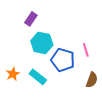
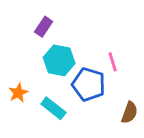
pink line: (86, 50) -> (113, 62), moved
orange star: (13, 74) -> (18, 93), moved

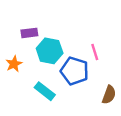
purple rectangle: (44, 27) -> (29, 33), moved, turned 49
orange star: (18, 93) -> (14, 64), moved

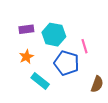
cyan hexagon: (50, 51) -> (54, 35), moved
orange star: (14, 64) -> (26, 57), moved

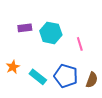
orange star: (26, 57) -> (13, 67), moved
blue pentagon: (66, 63) -> (66, 76), moved

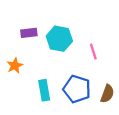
orange star: (13, 67) -> (15, 66), moved
cyan rectangle: (38, 77) -> (44, 90), turned 42

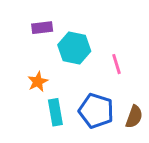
purple rectangle: (29, 33) -> (42, 28), moved
orange star: (15, 66) -> (38, 82), moved

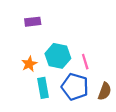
cyan hexagon: (74, 48) -> (58, 56), moved
pink line: (117, 64) -> (85, 62), moved

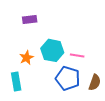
pink line: (85, 62) -> (77, 56), turned -64
cyan rectangle: (43, 88) -> (16, 81), moved

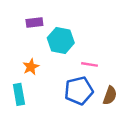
cyan hexagon: (52, 50) -> (61, 40), moved
blue pentagon: (68, 78) -> (79, 91), turned -30

